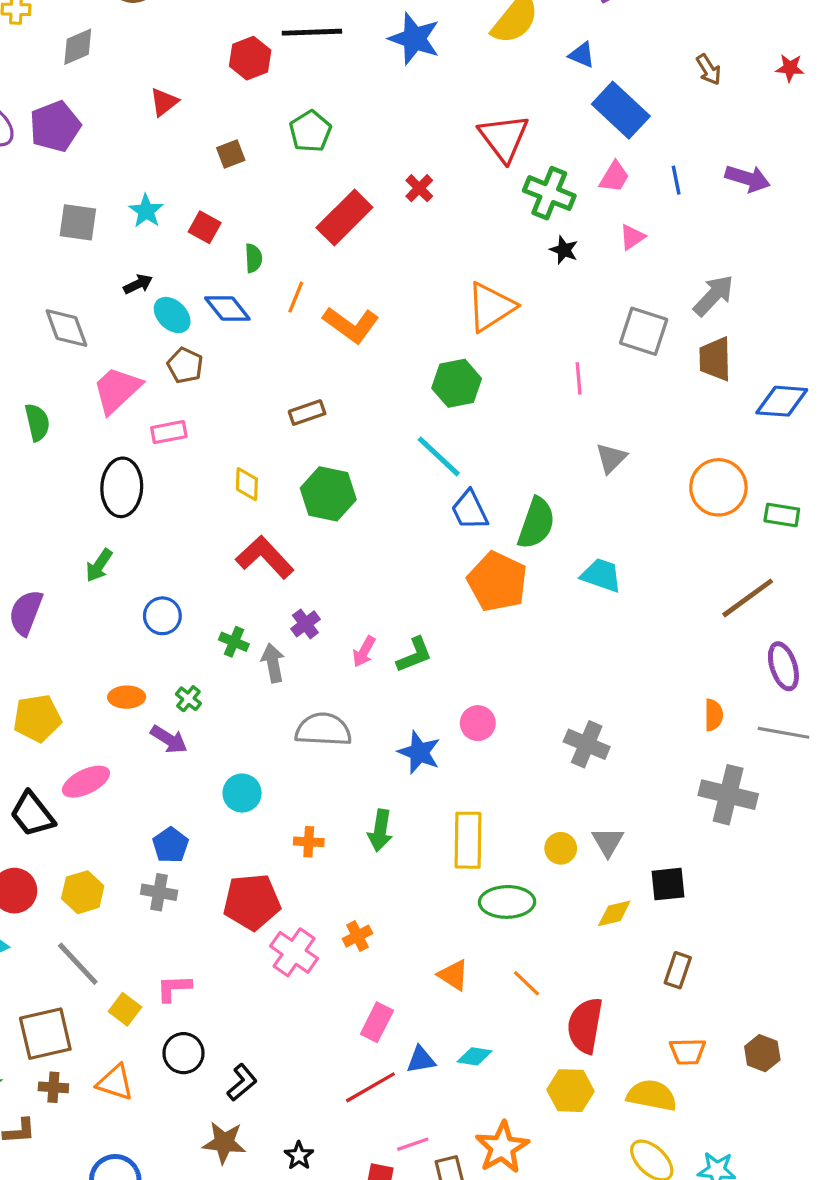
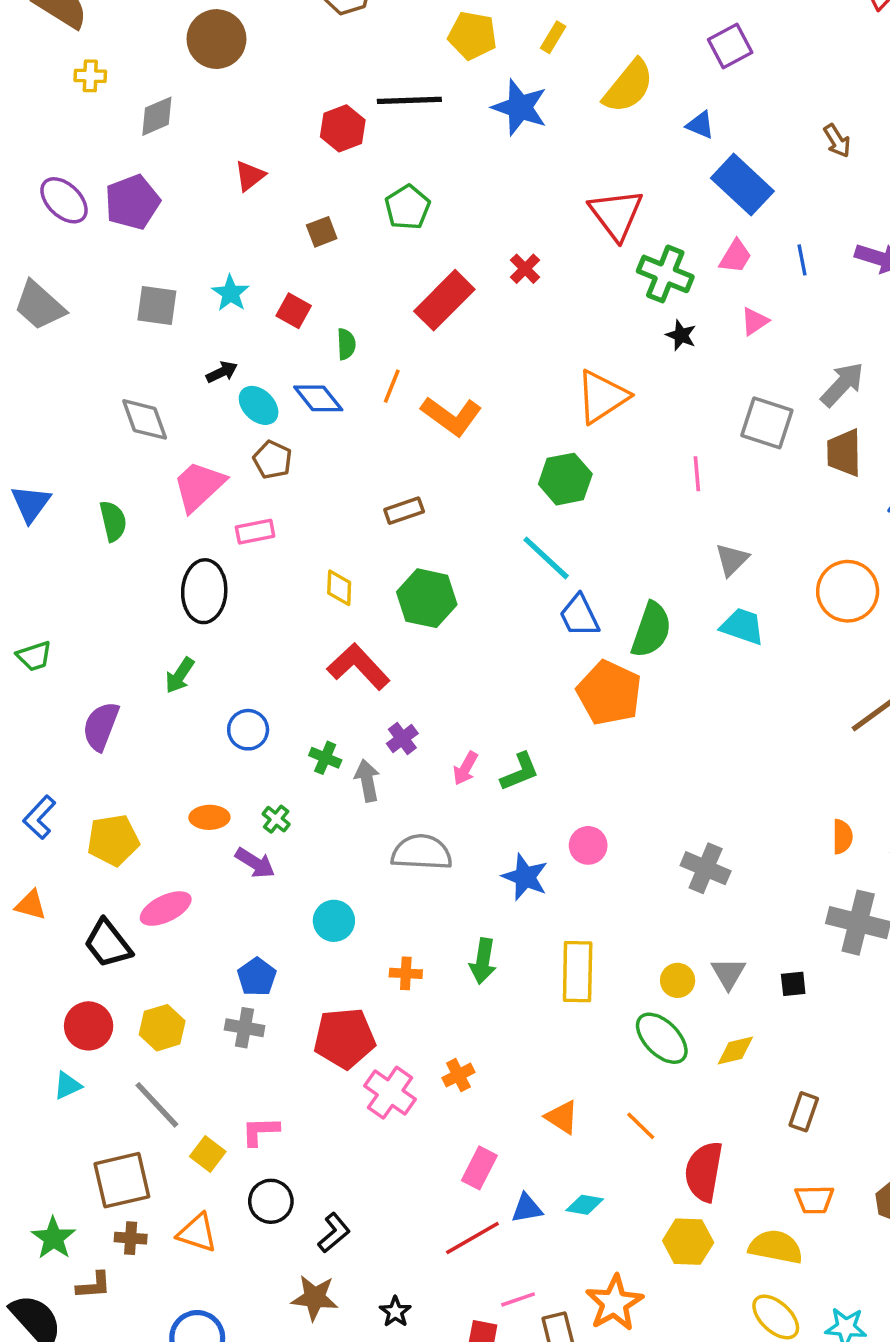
cyan trapezoid: (601, 575) -> (742, 626), moved
black square: (668, 884) -> (793, 984), moved, size x0.7
green ellipse: (507, 902) -> (662, 1038), moved, turned 46

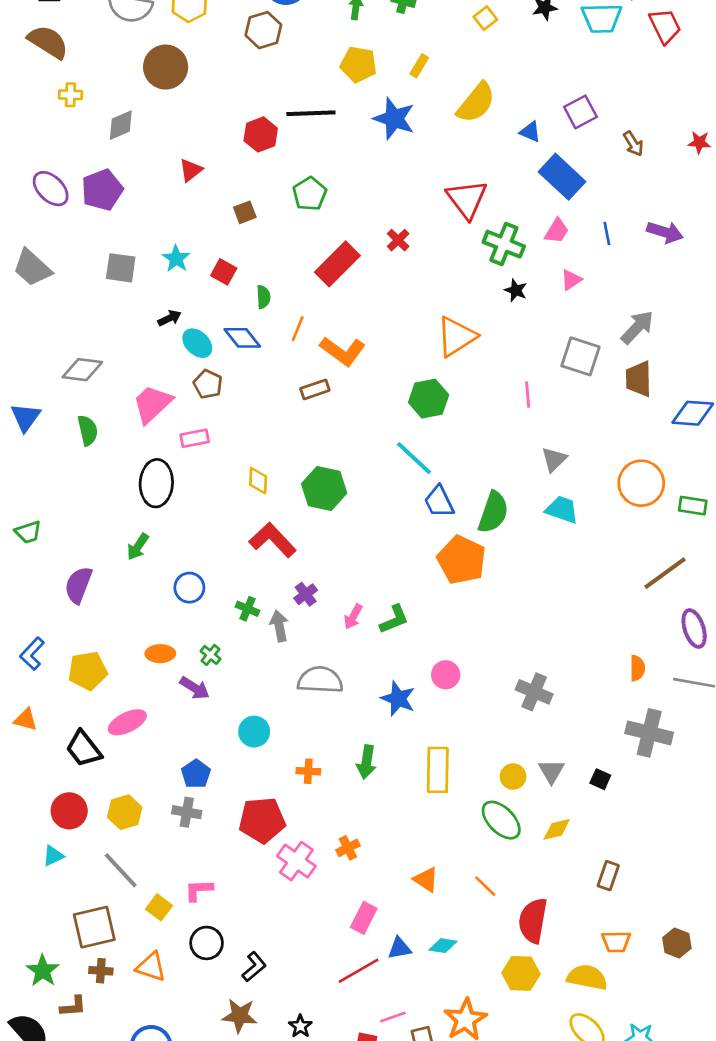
purple square: (730, 46) -> (580, 112), moved
gray diamond: (145, 419) -> (82, 370), moved, turned -63
brown rectangle: (404, 511) -> (315, 389), moved
black square: (793, 984) -> (600, 779), turned 30

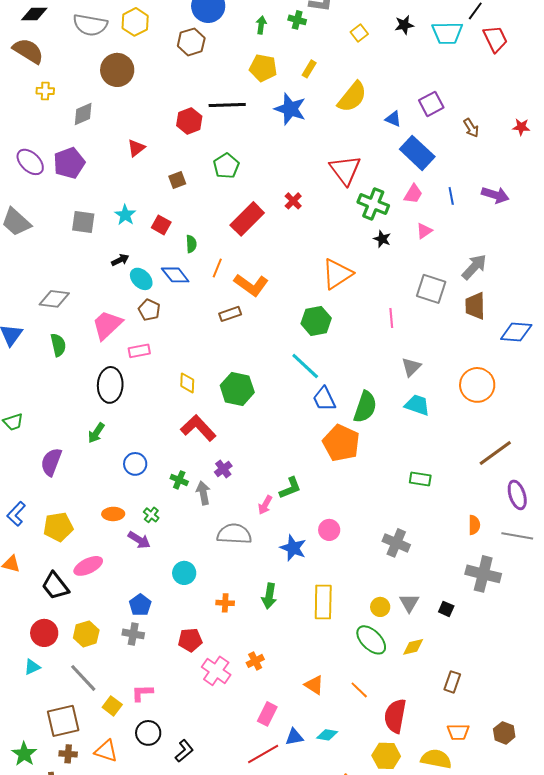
green rectangle: (693, 506) -> (420, 479), moved
pink arrow: (353, 617) -> (265, 505), moved
red pentagon: (262, 820) -> (190, 640), size x0.7

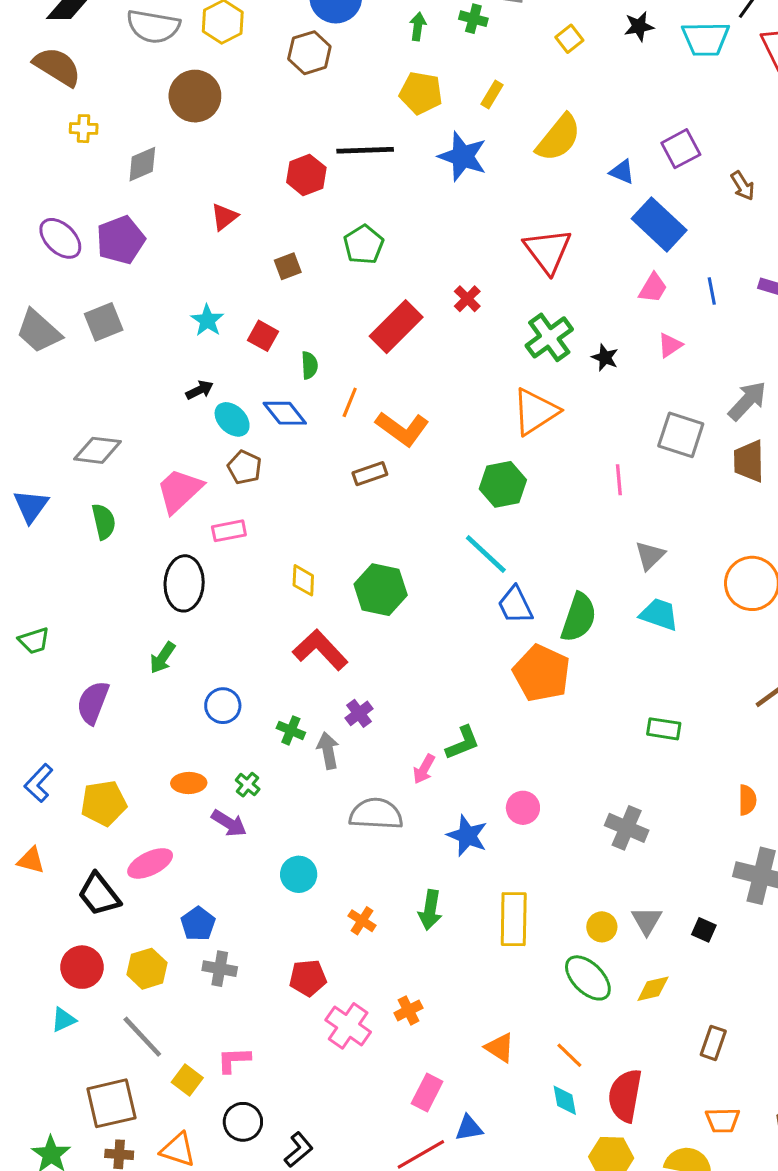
green cross: (373, 204) -> (549, 337), moved, turned 32
gray square: (83, 222) -> (104, 322), moved, turned -30
orange cross: (225, 603) -> (362, 921), turned 30
blue pentagon: (140, 605) -> (198, 924), moved
cyan diamond: (327, 735) -> (565, 1100), moved, turned 70

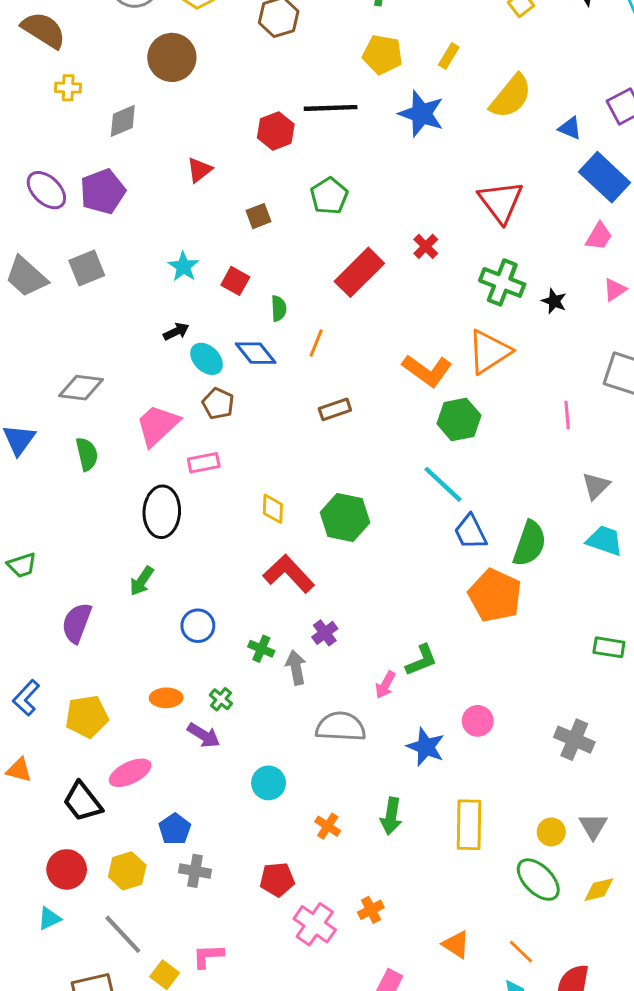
green cross: (549, 337) -> (502, 282), turned -33
orange L-shape: (402, 429) -> (427, 370), moved

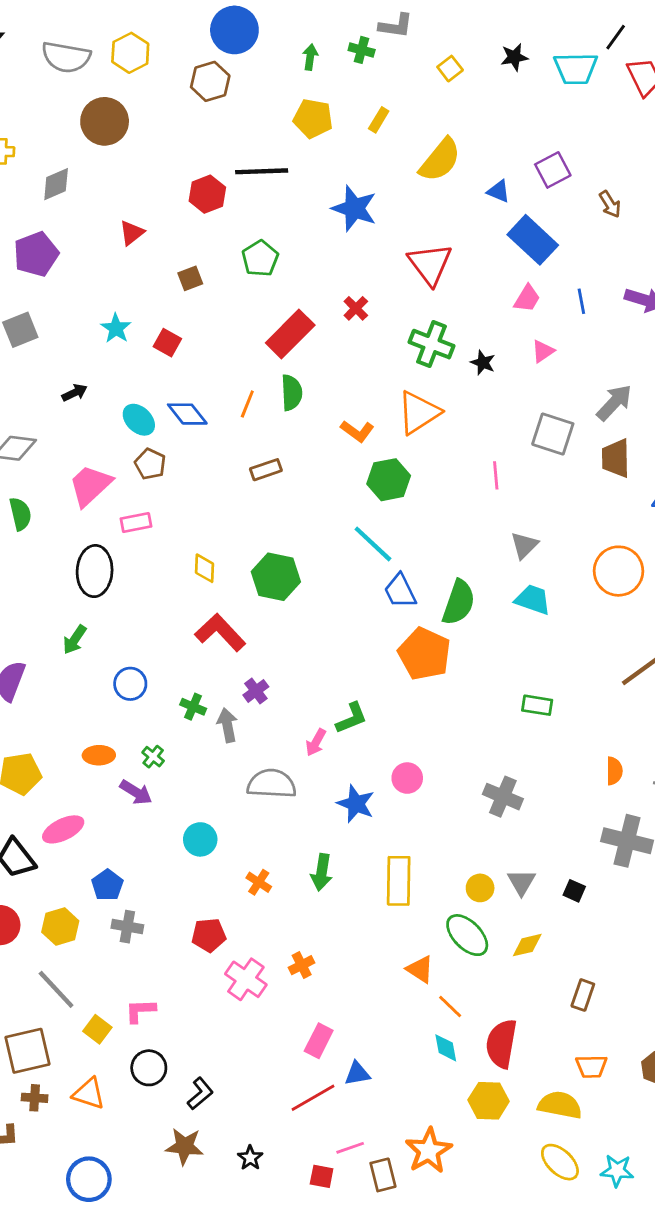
blue star: (421, 114) -> (354, 208), moved
green semicircle: (279, 308) -> (292, 393), moved, size x1.4
black arrow: (176, 331) -> (75, 393), moved
orange L-shape: (427, 370) -> (357, 431), size x0.7
orange triangle: (456, 944) -> (420, 969), moved

